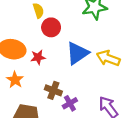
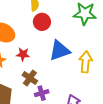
red star: (38, 57) -> (23, 54), moved
yellow arrow: (108, 58) -> (86, 62), turned 60

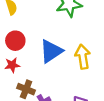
red circle: (42, 22) -> (15, 41), moved

